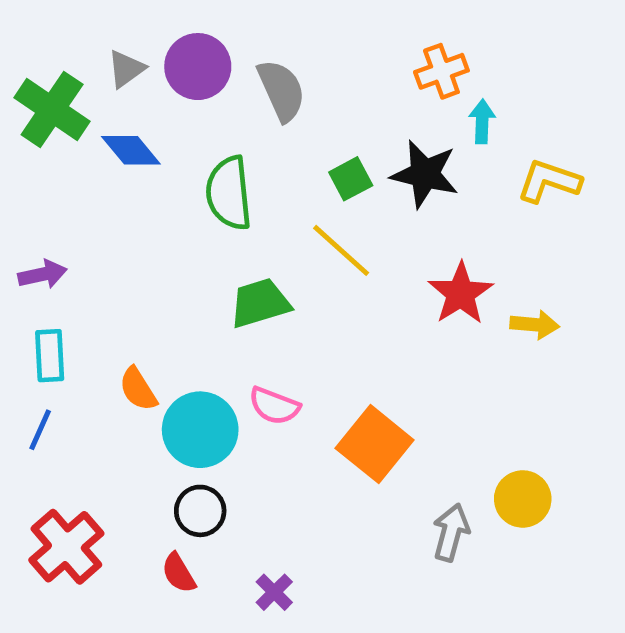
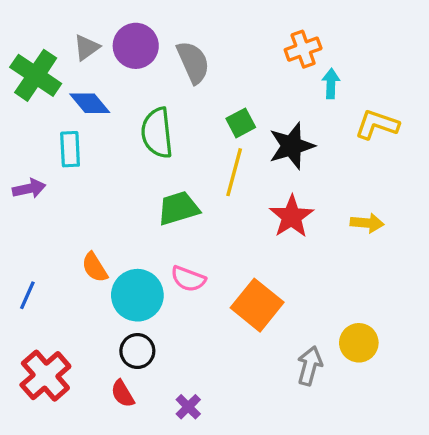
black star: (425, 174) -> (292, 146), moved, turned -30
yellow line: (341, 250) -> (234, 172), turned 63
red star: (461, 293) -> (292, 216), moved
cyan rectangle: (50, 356) -> (70, 149), moved

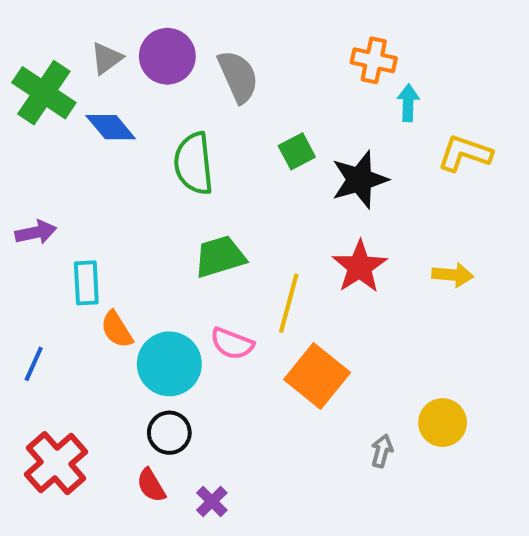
orange cross: (303, 49) -> (374, 60), turned 32
cyan rectangle: (70, 149) -> (86, 283), moved
yellow line: (234, 172) -> (289, 303), moved
gray arrow: (310, 366) -> (382, 451), size x0.7
purple cross: (188, 407) -> (212, 501), moved

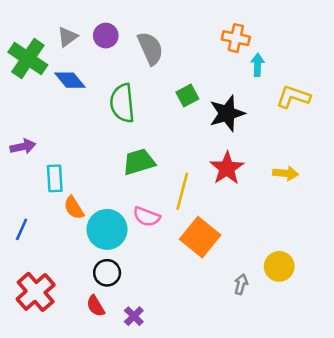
purple circle: (167, 56) -> (106, 36), size x0.7

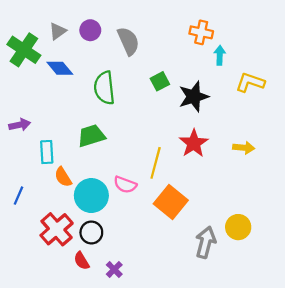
green trapezoid: (139, 162) -> (91, 136), moved
gray arrow: (241, 284) -> (206, 242), size x1.8
red cross: (36, 292) -> (57, 229), moved

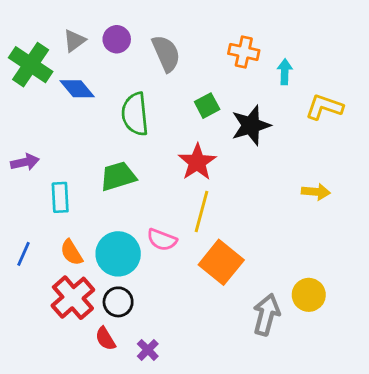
orange cross: (201, 32) -> (244, 52), moved
red star: (194, 143) -> (197, 162), moved
orange semicircle: (63, 177) -> (72, 252), moved

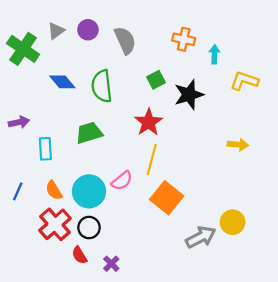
blue diamond: (77, 89) -> (62, 82), moved
pink semicircle: (162, 240) -> (122, 181), turned -60
gray arrow: (266, 315) -> (201, 237), turned 48

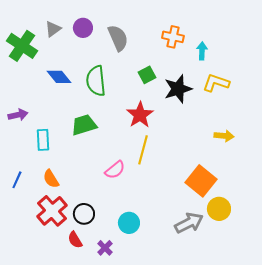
yellow L-shape: (244, 81) -> (216, 83), moved
cyan circle: (89, 191) -> (129, 223), moved, size x0.7
orange square: (167, 198) -> (201, 181), moved

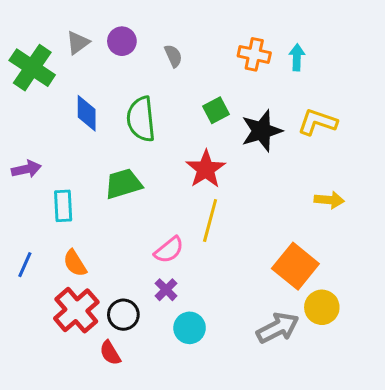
gray semicircle: (118, 38) -> (173, 56), size x0.6
cyan arrow: (202, 51) -> (297, 57), moved
blue diamond: (59, 77) -> (87, 113), turned 40
purple cross: (105, 248) -> (166, 290), moved

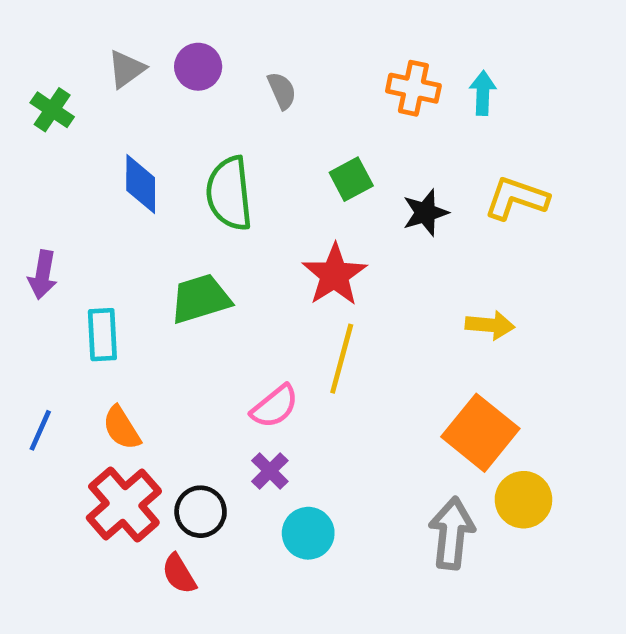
green cross: (32, 68) -> (52, 110), size x0.6
black star: (262, 131) -> (425, 213), size x0.7
purple arrow: (26, 169) -> (43, 275), turned 112
yellow arrow: (329, 200) -> (490, 325), moved
gray arrow: (278, 328) -> (452, 533), turned -57

